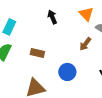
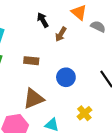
brown arrow: (85, 44) -> (61, 34), moved

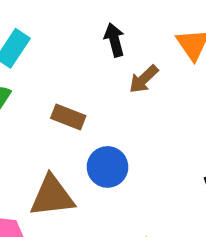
blue circle: (66, 77) -> (108, 167), moved

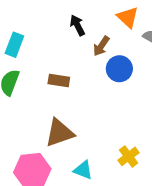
blue circle: (108, 167) -> (119, 69), moved

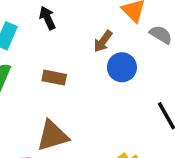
black arrow: (77, 25) -> (47, 18), moved

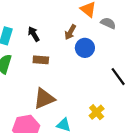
black arrow: (47, 18) -> (34, 34), moved

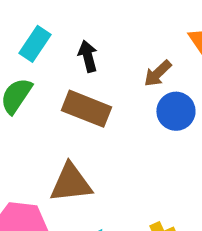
brown rectangle: (41, 60) -> (87, 109), size x1.5

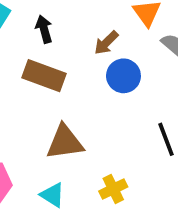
brown triangle: (71, 183) -> (65, 142), moved

